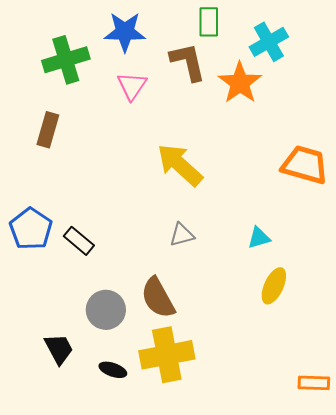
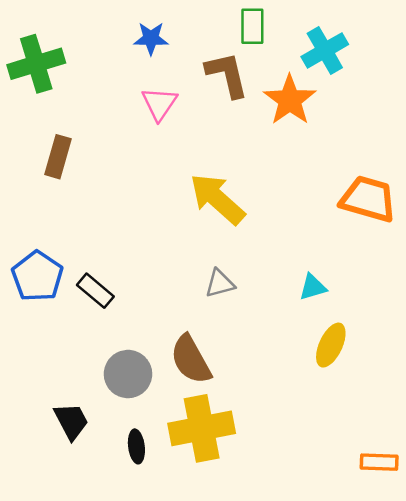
blue star: (125, 32) -> (151, 38), size x0.7
green cross: (66, 60) -> (36, 64), moved
black ellipse: (113, 370) -> (136, 446), turned 64

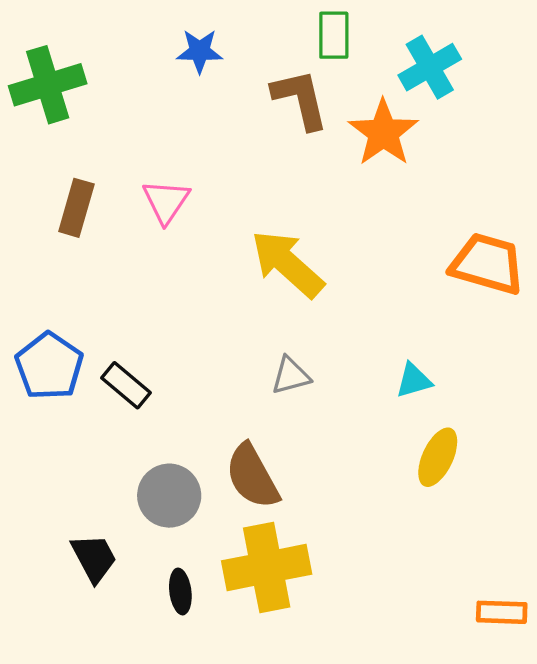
pink triangle: (159, 104) -> (166, 201), moved

